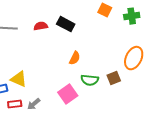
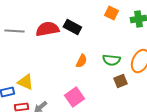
red semicircle: (41, 26) -> (47, 29), size x1.6
green semicircle: (90, 80) -> (111, 60), moved

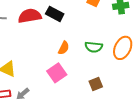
brown square: (120, 81) -> (96, 84), moved
pink square: (74, 97) -> (57, 73), moved

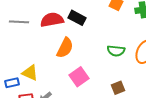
orange semicircle: (64, 48) -> (65, 48), moved, size x1.5

